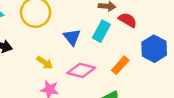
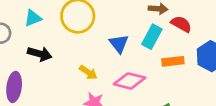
orange rectangle: (120, 65) -> (173, 61), moved, turned 42

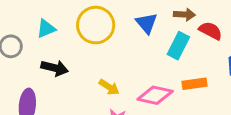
blue triangle: (119, 44) -> (147, 23), moved
orange rectangle: (173, 61) -> (195, 84), moved

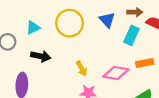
yellow arrow: (109, 87) -> (82, 68), turned 32

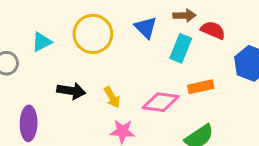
black arrow: (41, 56) -> (71, 91), moved

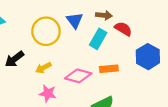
yellow circle: (93, 34) -> (46, 31), moved
black arrow: (71, 91) -> (14, 59), turned 126
yellow arrow: (112, 97) -> (43, 68), turned 84

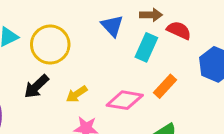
yellow circle: (46, 31) -> (50, 45), moved
orange rectangle: (109, 69) -> (165, 86), turned -36

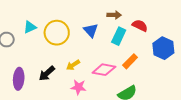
brown arrow: (151, 15) -> (114, 15), moved
blue triangle: (112, 26) -> (91, 30), moved
black arrow: (36, 86) -> (47, 73), moved

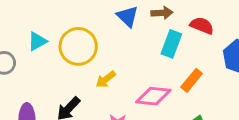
blue triangle: (91, 30) -> (128, 16), moved
yellow arrow: (73, 65) -> (106, 79), moved

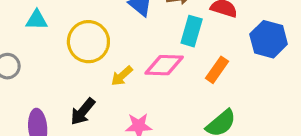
cyan triangle: (37, 41) -> (37, 20), moved, turned 35
pink diamond: (153, 96) -> (164, 65), moved

